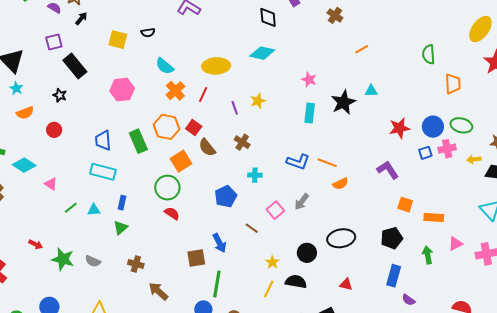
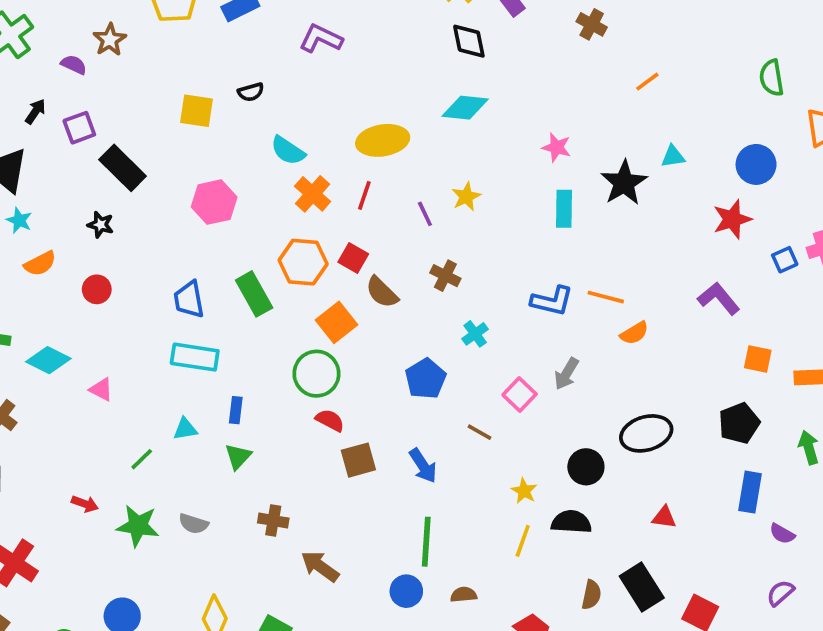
black arrow: (81, 18) -> (35, 112), moved
blue circle: (433, 127) -> (756, 164), moved
cyan cross: (255, 175) -> (475, 334), turned -32
green line: (71, 208) -> (142, 459), moved
brown square: (196, 258) -> (358, 460), moved

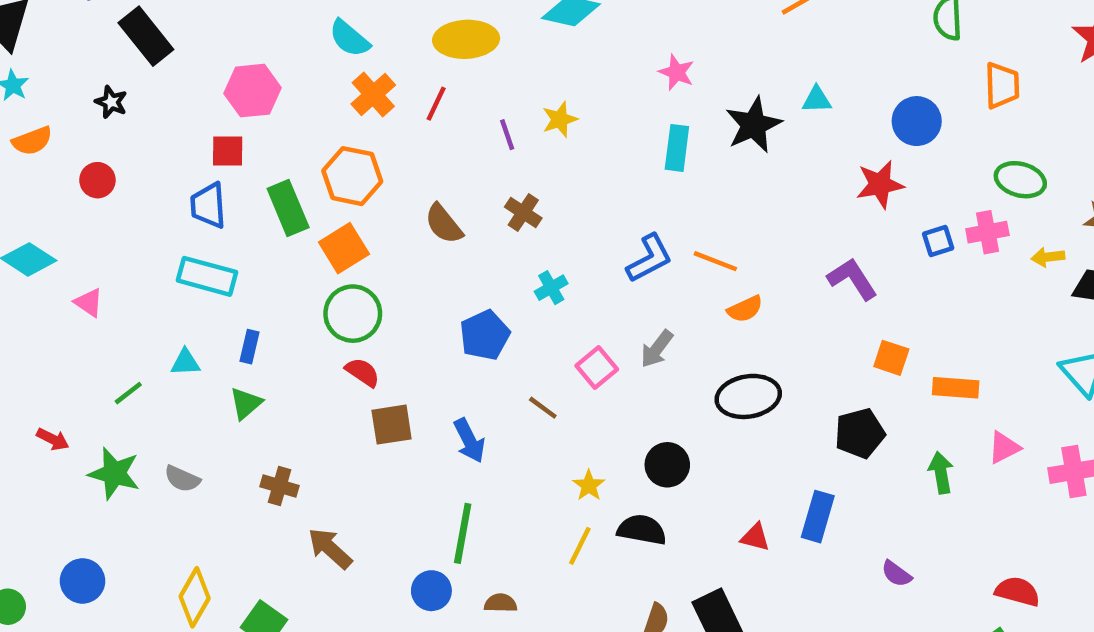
red square: (353, 258) -> (228, 151), moved, turned -36
blue L-shape: (552, 301) -> (649, 258), turned -48
orange square: (337, 322) -> (344, 248), moved
black ellipse: (646, 433) -> (748, 396), moved
blue rectangle: (750, 492) -> (818, 517), moved

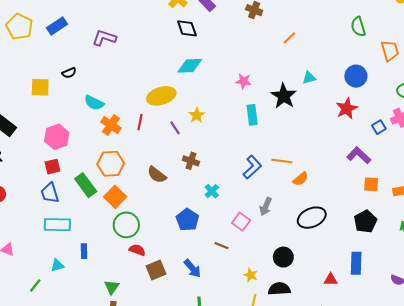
yellow ellipse: (466, 39) -> (161, 96), moved
purple L-shape: (852, 279) -> (359, 155), moved
green triangle: (246, 403) -> (112, 287), moved

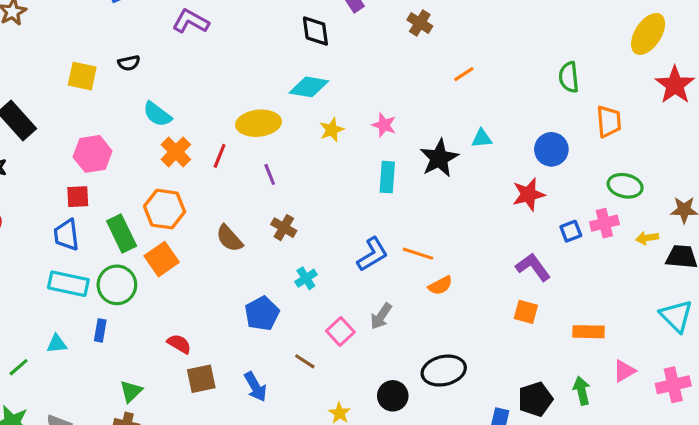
yellow star: (197, 115) -> (332, 130), moved
orange square: (371, 184) -> (526, 312), moved
black ellipse: (312, 218) -> (444, 371), moved
black pentagon: (365, 222) -> (535, 399), moved
green circle: (126, 225) -> (117, 285), moved

